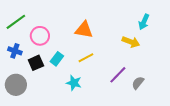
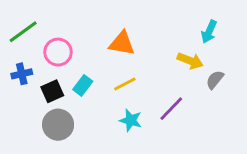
blue cross: (15, 51) -> (22, 74), turned -32
cyan star: (74, 83) -> (131, 120), moved
gray semicircle: (138, 83) -> (215, 80), moved
gray circle: (16, 85) -> (58, 125), moved

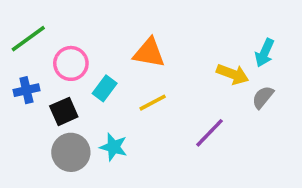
cyan arrow: (209, 32) -> (265, 53), moved
cyan rectangle: (83, 85) -> (105, 88), moved
cyan star: (131, 120) -> (114, 147), moved

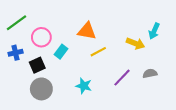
gray semicircle: (263, 97) -> (150, 73), moved, turned 40
yellow line: (153, 103) -> (98, 52), moved
cyan star: (114, 147) -> (84, 86), moved

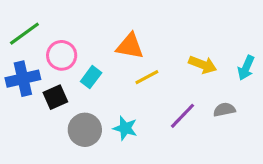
cyan arrow: (154, 31) -> (246, 68), moved
blue cross: (16, 53) -> (23, 79), size x1.5
gray circle: (41, 89) -> (85, 130), moved

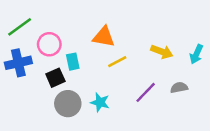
cyan rectangle: (91, 77) -> (73, 62), turned -49
black square: (55, 97) -> (55, 78), moved

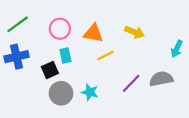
pink circle: (49, 44) -> (60, 29), moved
yellow arrow: (162, 52) -> (134, 32), moved
gray semicircle: (179, 88) -> (161, 79), size x1.5

